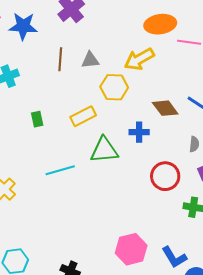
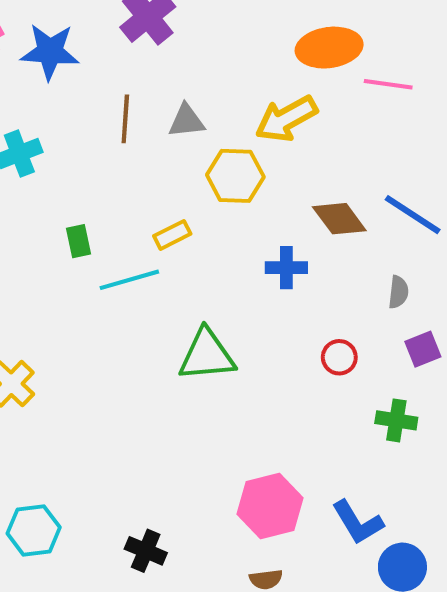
yellow rectangle: (83, 116) -> (172, 235), size x0.7
green triangle: (104, 150) -> (207, 355), moved
cyan line: (60, 170) -> (129, 280), moved
red circle: (165, 176) -> (339, 357), size x0.6

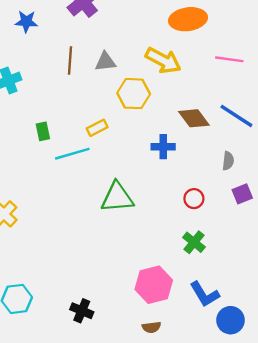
blue star: (50, 52) -> (26, 22), size x0.7
pink line: (388, 84) -> (229, 59), moved
yellow arrow: (286, 119) -> (163, 60), turned -123
green cross: (396, 420) -> (194, 242), moved, turned 30

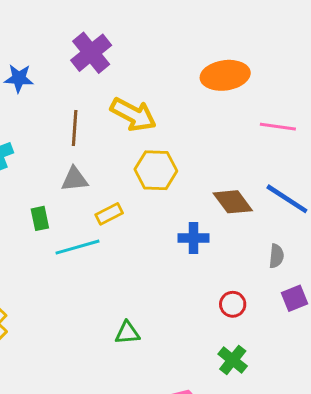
yellow arrow: (163, 60) -> (133, 114), moved
gray triangle: (105, 62) -> (75, 179), moved
green triangle: (117, 197) -> (127, 333), moved, size x0.6

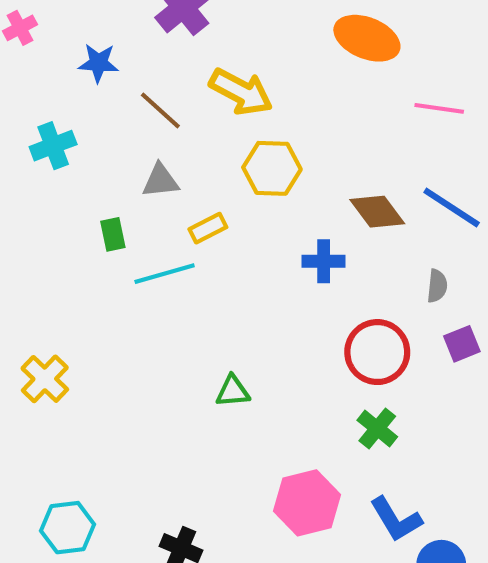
orange ellipse: (225, 75) -> (367, 38), turned 30
blue star: (19, 78) -> (98, 63), moved
brown line: (75, 128) -> (160, 110), turned -52
red circle: (233, 304) -> (377, 352), size x1.8

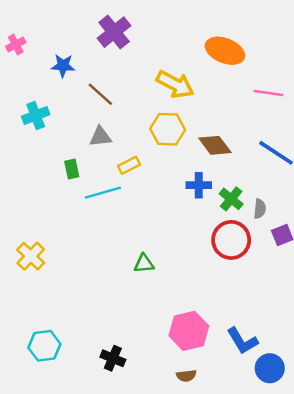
yellow arrow: (241, 92) -> (175, 84), moved
brown diamond: (377, 212) -> (215, 145), moved
gray semicircle: (437, 286) -> (260, 209), moved
green cross: (377, 428) -> (231, 199), moved

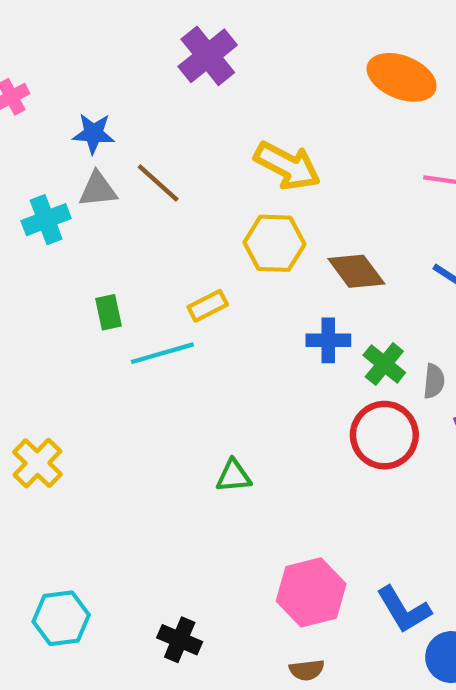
purple cross: (114, 32) -> (208, 56), moved
orange ellipse: (225, 51) -> (402, 77), moved
gray triangle: (100, 137) -> (98, 189), moved

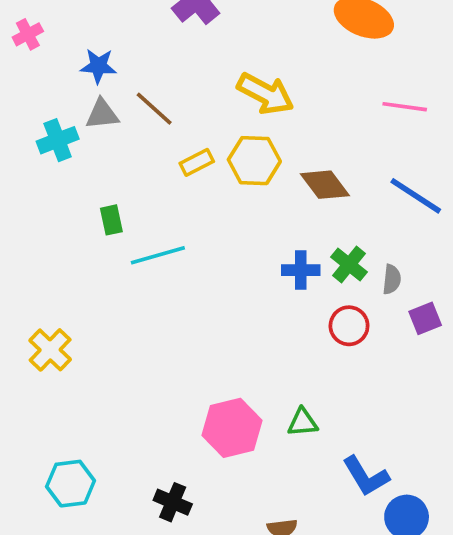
yellow rectangle: (208, 306) -> (197, 162), moved
blue cross: (328, 340) -> (301, 270), moved
red circle: (384, 435) -> (349, 326), size x0.7
green triangle: (234, 476) -> (303, 422), moved
pink hexagon: (311, 592) -> (232, 428), moved

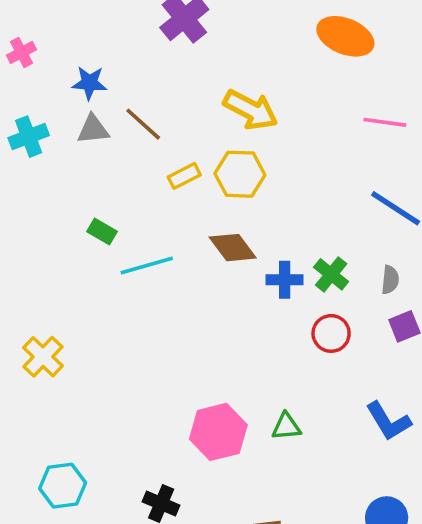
cyan cross: (58, 140) -> (29, 137), moved
brown diamond: (325, 185) -> (233, 248), moved
green rectangle: (111, 220) -> (102, 231), turned -48
gray semicircle: (392, 279) -> (390, 280), moved
blue L-shape: (366, 476) -> (388, 421), moved

